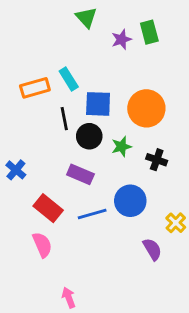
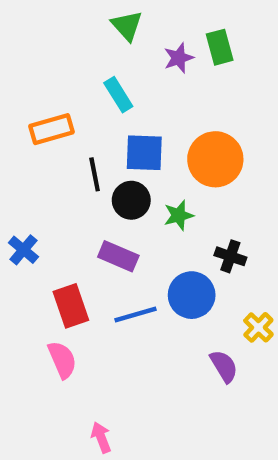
cyan rectangle: (69, 79) -> (118, 95), moved
black cross: (157, 160) -> (230, 256), moved
red rectangle: (48, 208) -> (71, 306), turned 32

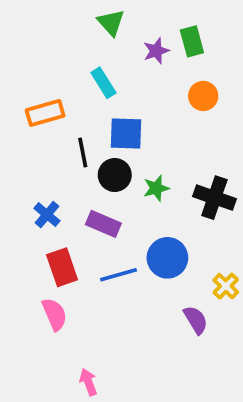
orange circle: (215, 159) -> (203, 96), moved, size x0.6
blue cross: (23, 250) -> (47, 215), moved
black cross: (230, 256) -> (214, 198), moved, size x1.5

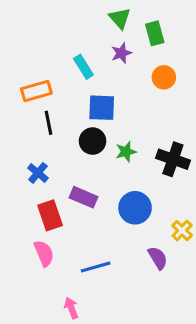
green triangle: (111, 23) -> (120, 18), moved
purple star: (156, 51) -> (121, 53), moved
black line: (83, 152) -> (49, 123), moved
purple rectangle: (103, 224) -> (83, 197), moved
blue line: (118, 275) -> (96, 267), moved

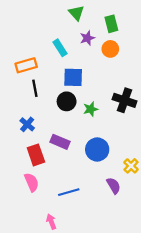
green triangle: (120, 18) -> (76, 13), moved
orange circle: (164, 77) -> (110, 49), moved
black cross: (173, 159) -> (124, 100), moved

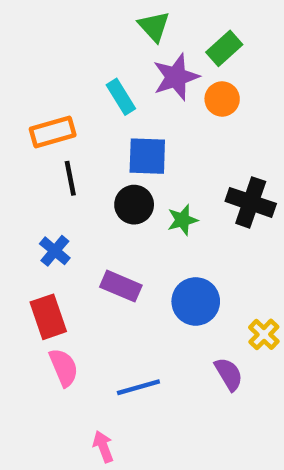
green rectangle: (111, 24) -> (224, 48), turned 63
purple star: (87, 38) -> (176, 77), size x1.5
red rectangle: (36, 155) -> (48, 317), moved

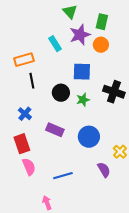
green rectangle: (224, 48) -> (102, 22), turned -35
blue square: (147, 156) -> (82, 72), moved

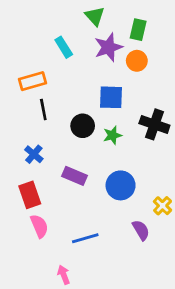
cyan rectangle: (55, 44) -> (64, 47), moved

